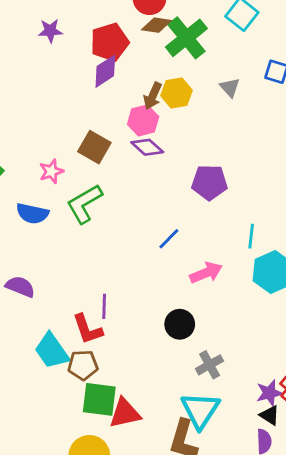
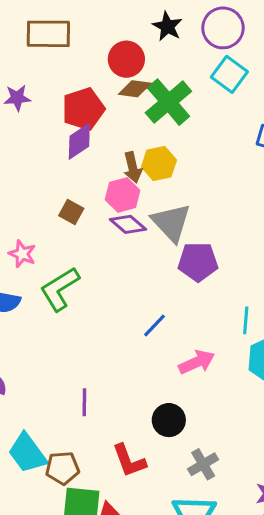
gray triangle: (230, 87) -> (171, 223), moved, size x1.8
brown arrow: (153, 96) -> (133, 167), turned -36
brown square: (94, 147) -> (71, 212), moved, size x0.7
pink star: (51, 171) -> (22, 254), turned -30
red L-shape: (88, 329) -> (129, 461), moved

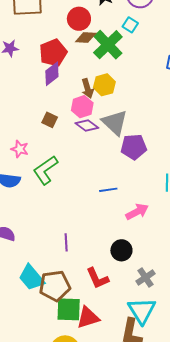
cyan square: (229, 74) -> (130, 25), moved, size x0.7
blue line: (154, 325) -> (108, 190), turned 42
brown pentagon: (62, 468) -> (55, 286), size x1.4

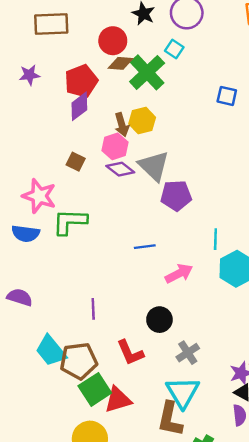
pink star: (20, 149) -> (39, 196), size x1.6
green L-shape: (45, 170) -> (70, 222), turned 36
green square: (69, 309) -> (95, 389), turned -36

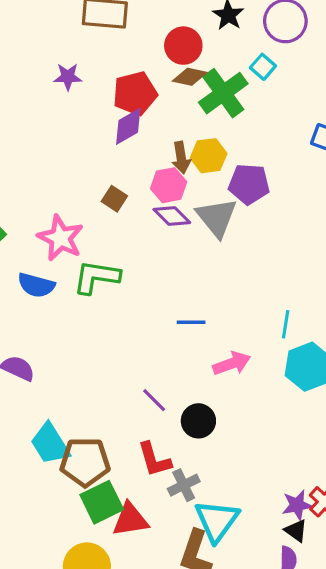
purple pentagon: (176, 196) -> (249, 184), moved
purple line: (93, 309) -> (154, 400), moved, turned -50
gray cross: (188, 353) -> (184, 485), moved

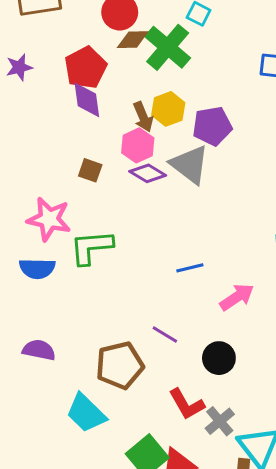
purple diamond: (128, 126) -> (87, 100), turned -54
purple line: (154, 400) -> (165, 335), moved
brown pentagon: (85, 462) -> (120, 365), moved

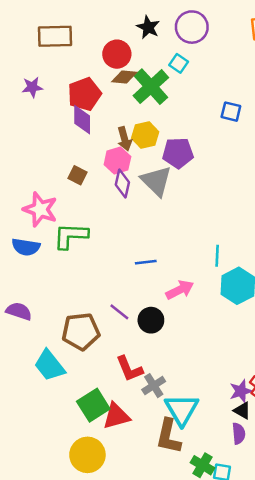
purple diamond: (148, 173) -> (122, 184), turned 64
black circle: (219, 358) -> (151, 320), moved

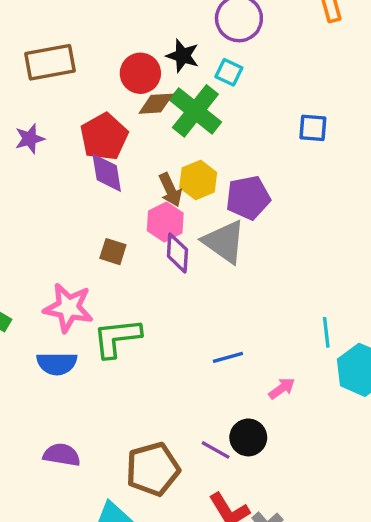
black star: (148, 27) -> (183, 56), moved
pink arrow: (180, 290) -> (282, 388), size x0.7
purple line: (119, 312) -> (216, 450), moved

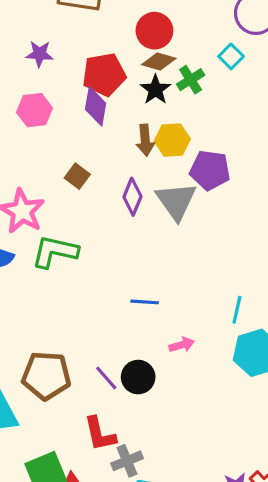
black star: (183, 56) -> (156, 90), moved
green cross: (195, 111) -> (191, 80), size x0.6
pink hexagon: (165, 222) -> (35, 110), moved

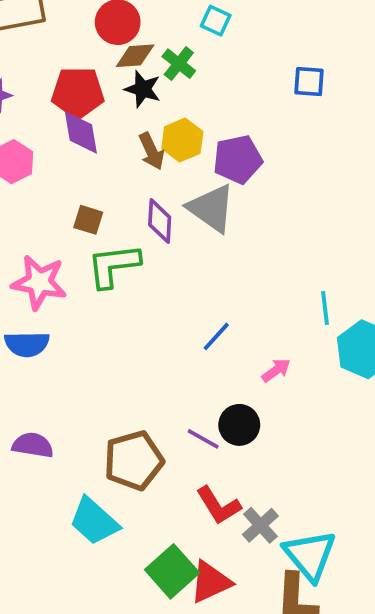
red pentagon: (104, 74) -> (78, 93), turned 30
green L-shape: (55, 252) -> (113, 266), moved
blue line: (145, 302) -> (216, 336), turned -32

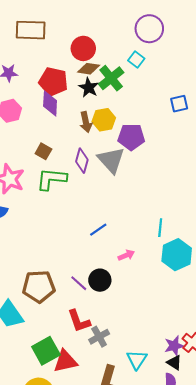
green cross: (179, 64) -> (111, 78), size x1.4
blue square: (309, 82) -> (179, 104), turned -30
cyan triangle: (310, 555) -> (137, 360), moved, size x0.7

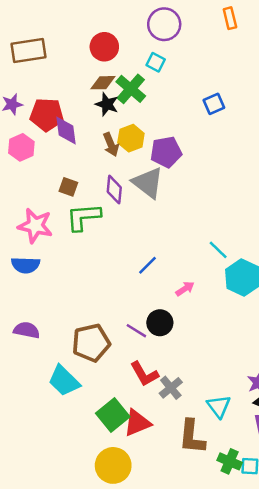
red circle: (83, 48) -> (104, 47), moved
red pentagon: (53, 82) -> (47, 115), moved
cyan line: (160, 228) -> (218, 250), turned -42

